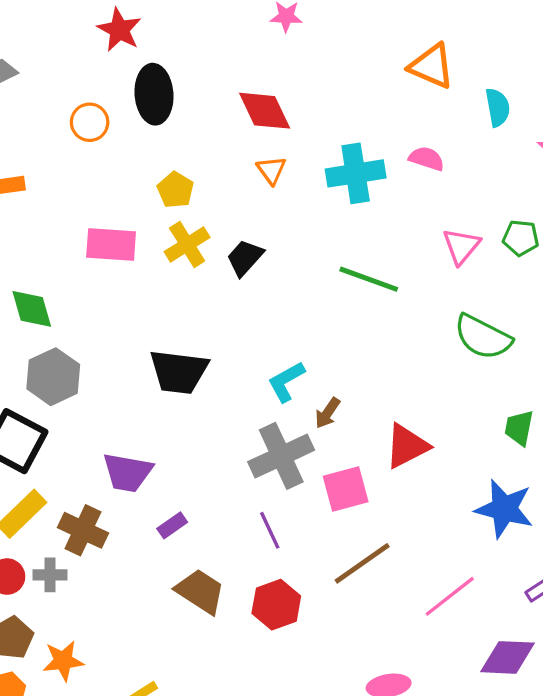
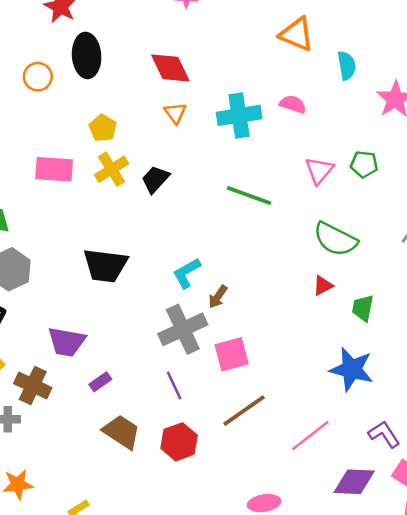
red triangle: (407, 446) -> (323, 286), moved, size x0.6

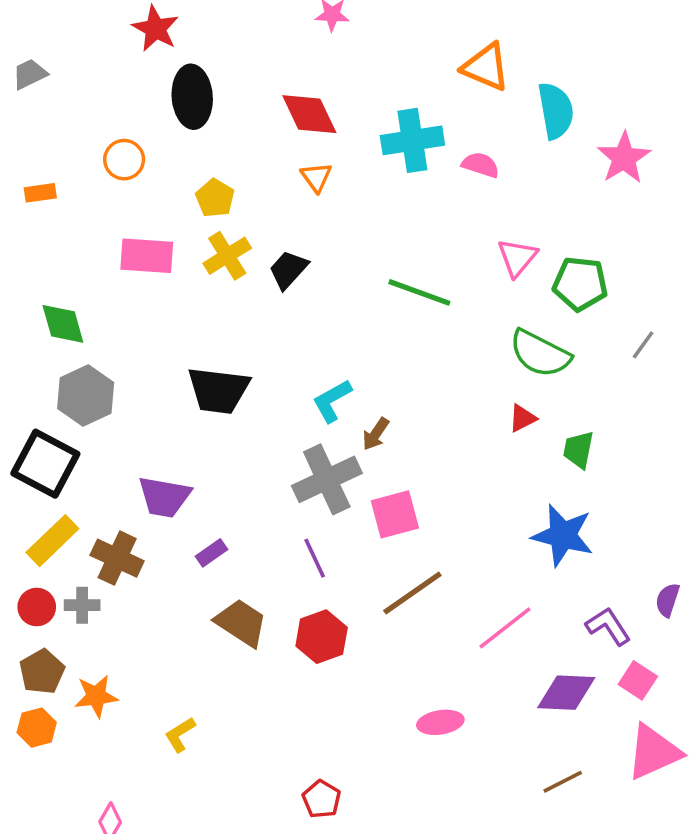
cyan semicircle: (347, 65) -> (556, 111), size x1.4
orange circle: (38, 77) -> (124, 160), moved
cyan cross: (239, 115) -> (412, 140), moved
green pentagon: (364, 164) -> (580, 284), moved, size x1.4

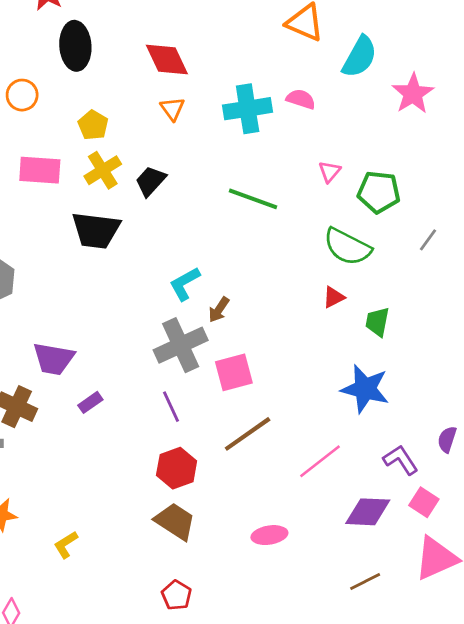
cyan semicircle: (556, 111) -> (360, 57), turned 39
cyan cross: (412, 140) -> (248, 109), moved
pink triangle: (517, 257) -> (330, 172), size x0.7
black trapezoid: (218, 390) -> (96, 230), moved
brown trapezoid: (241, 623) -> (175, 521), moved

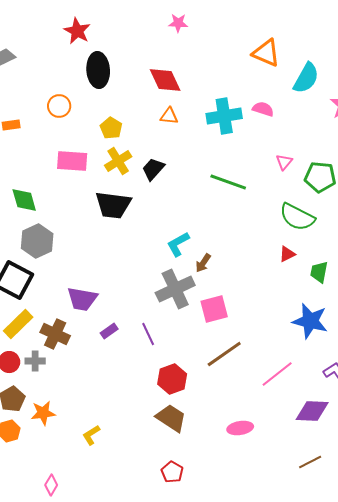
orange triangle: (172, 109) -> (169, 116), turned -48
purple line: (171, 407) -> (148, 334), moved

